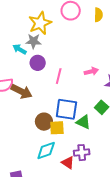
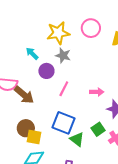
gray star: (34, 41) -> (63, 56), moved
brown circle: (44, 122) -> (26, 128), moved
yellow square: (57, 128) -> (34, 137), moved

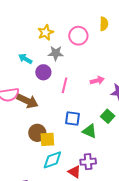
pink circle: (91, 28) -> (78, 36), moved
yellow star: (58, 33) -> (46, 33), size x0.7
blue square: (64, 123) -> (73, 118), size x0.7

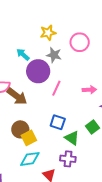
purple circle: (43, 72) -> (38, 71), size x1.5
yellow square: (47, 139) -> (29, 138), turned -35
purple cross: (88, 162) -> (68, 159), moved

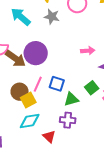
cyan arrow: (23, 54) -> (21, 17), size x1.5
purple circle: (38, 71) -> (36, 53), moved
pink line: (56, 88) -> (38, 84), moved
green triangle: (72, 138) -> (71, 99), turned -49

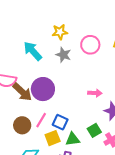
yellow square: (28, 100) -> (53, 138), moved

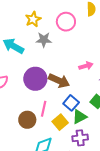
brown arrow: (22, 92) -> (59, 81), moved
blue square: (60, 122) -> (71, 103), moved, turned 35

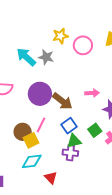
yellow star: (33, 19) -> (60, 36), moved
gray star: (44, 40) -> (46, 57), moved
yellow square: (60, 122) -> (31, 140), moved
purple cross: (80, 138) -> (70, 153), moved

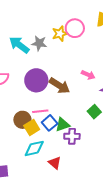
yellow star: (60, 36) -> (60, 34), moved
pink arrow: (92, 93) -> (88, 75), turned 32
pink line: (41, 125) -> (40, 111), turned 63
blue square: (69, 126) -> (50, 123), moved
green triangle: (74, 141) -> (63, 125), moved

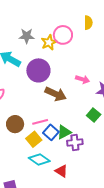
gray star: (39, 43) -> (27, 36), moved
purple circle: (36, 80) -> (38, 70), moved
brown circle: (22, 120) -> (15, 124), moved
cyan diamond: (34, 148) -> (39, 160), turned 55

